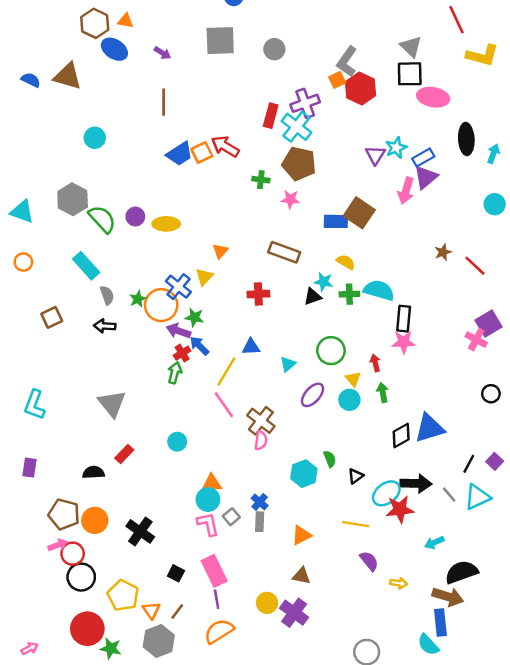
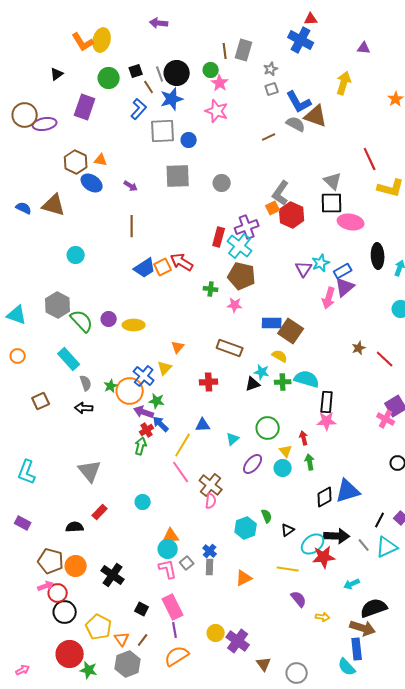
brown square: (359, 213) -> (291, 331), moved
purple rectangle: (30, 468) -> (23, 523), turned -70
brown triangle: (301, 576) -> (264, 664), moved, turned 42

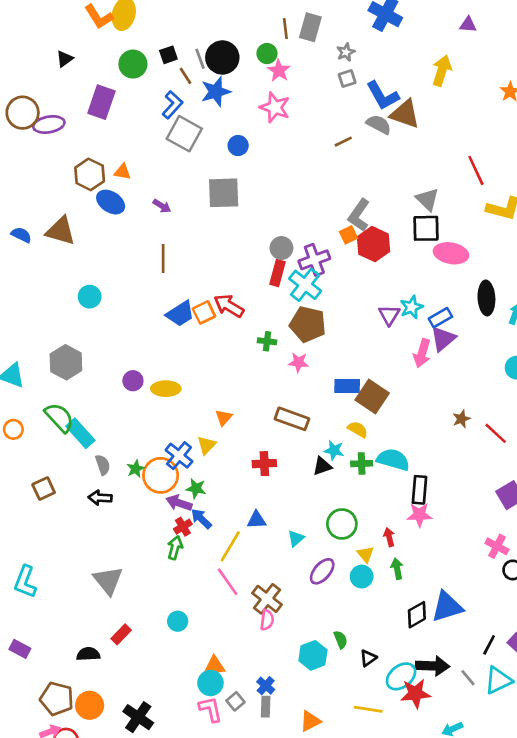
gray square: (163, 131) -> (184, 134), moved, turned 32
gray circle: (222, 183) -> (281, 248), moved
green semicircle: (82, 321) -> (59, 418), moved
pink cross: (386, 419) -> (497, 546), moved

